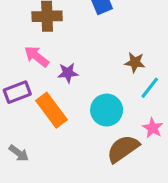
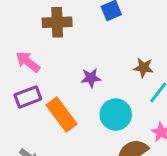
pink arrow: (37, 56) -> (28, 62), moved
purple star: (68, 73) -> (91, 78), moved

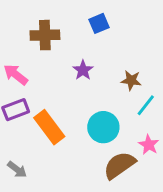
purple star: (91, 78) -> (83, 70), moved, turned -30

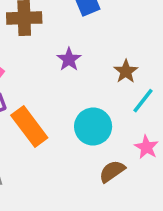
brown star: (131, 80) -> (126, 71), turned 30
brown semicircle: (119, 165) -> (112, 171), size x0.7

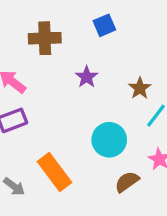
orange rectangle: (29, 127) -> (54, 172), moved

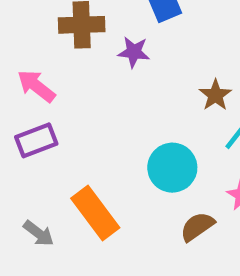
purple star: (87, 77) -> (134, 52), moved, turned -30

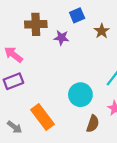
brown star: (215, 95) -> (102, 31), moved
brown semicircle: (197, 227) -> (93, 124), turned 144

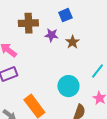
brown star: (102, 31) -> (72, 42), moved

